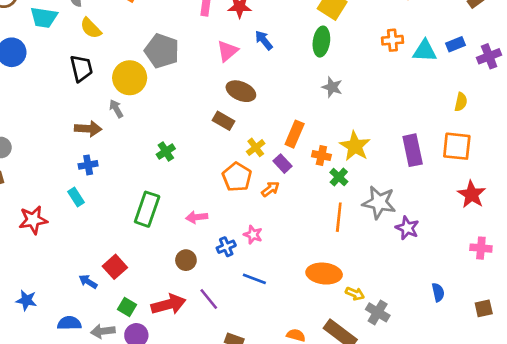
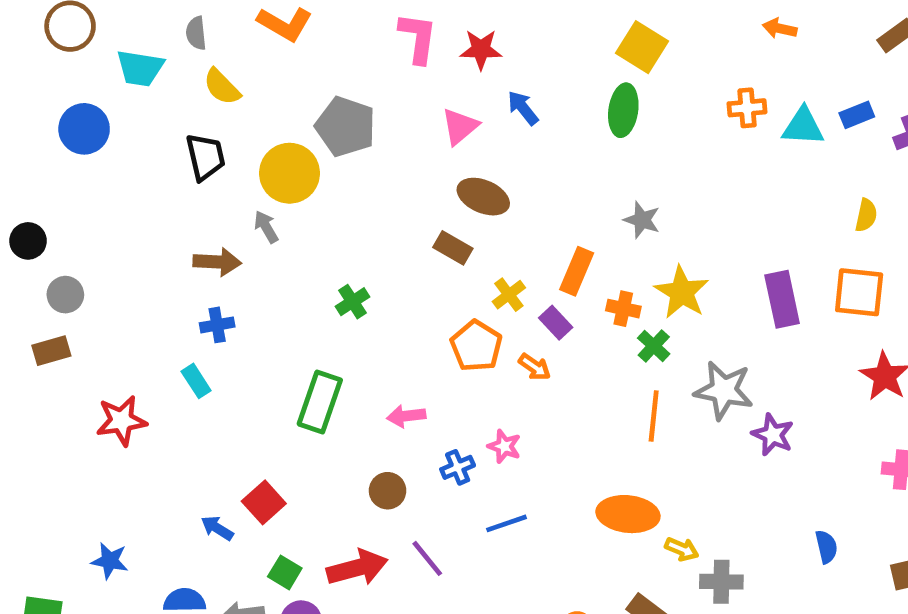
gray star: (332, 87) -> (642, 220), moved
orange arrow: (270, 189) -> (535, 367), turned 72
blue line: (254, 279) -> (507, 523), turned -40
gray cross: (378, 312) -> (721, 582), turned -30

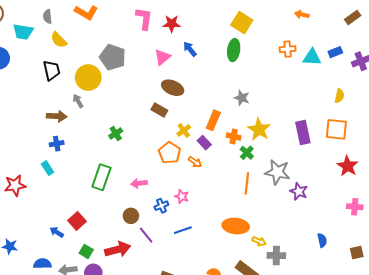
purple line: (427, 558) -> (146, 235), moved

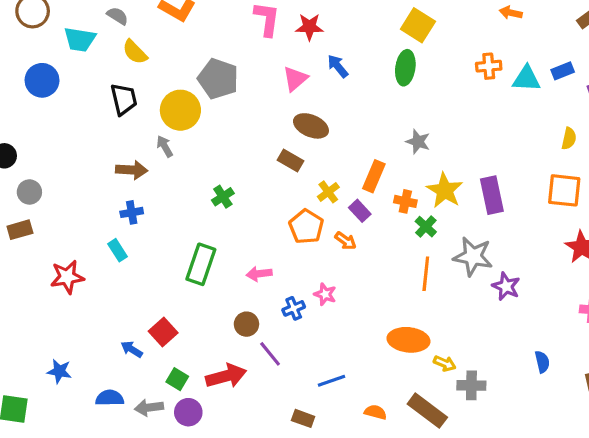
gray semicircle: (48, 17) -> (118, 16), turned 128
purple rectangle: (303, 132) -> (492, 195), moved
blue line: (183, 230) -> (331, 381), moved

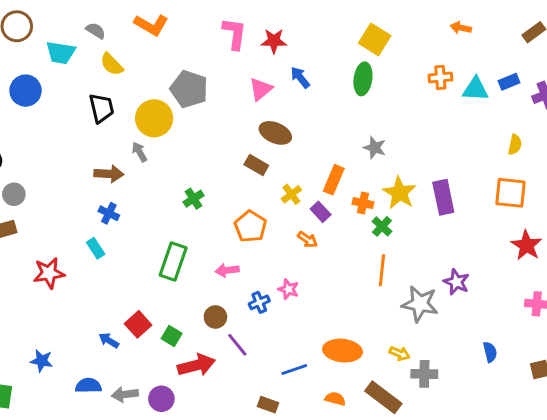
blue cross: (132, 212) -> (109, 213), turned 36
orange pentagon: (306, 227) -> (250, 226), moved
gray star: (473, 256) -> (420, 304), moved
orange ellipse: (408, 340) -> (343, 351), moved
green square: (177, 379) -> (172, 336), moved

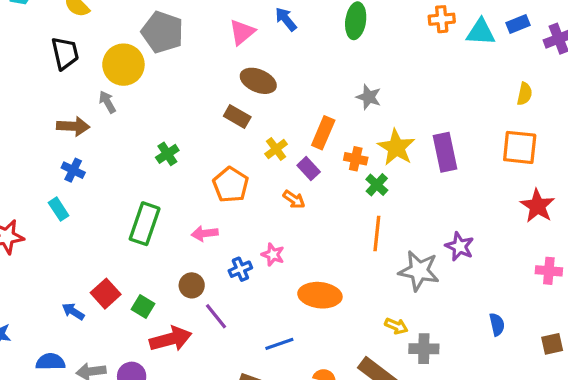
orange ellipse: (343, 351) -> (320, 295), moved

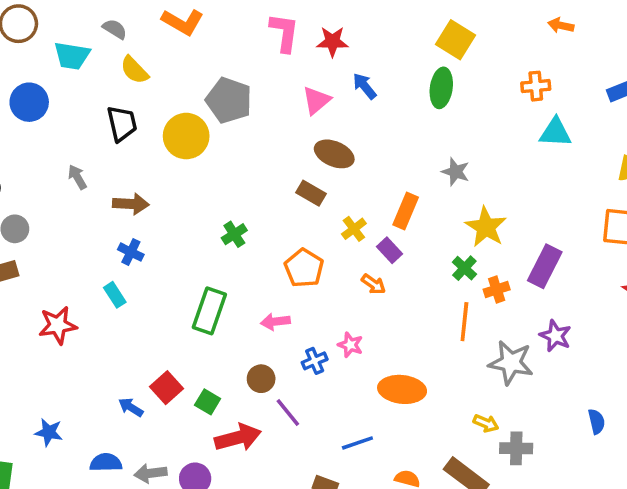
cyan triangle: (481, 32) -> (555, 132), moved
gray arrow: (107, 102) -> (77, 177), moved
purple rectangle: (445, 152) -> (545, 266), moved, turned 39
orange cross: (356, 159) -> (497, 289), moved, turned -30

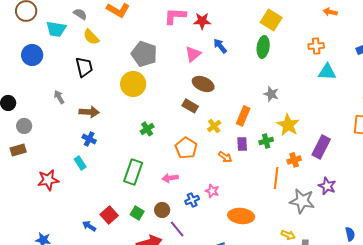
pink L-shape: (284, 33) -> (175, 16), turned -95
yellow circle: (186, 136) -> (133, 84), moved
purple rectangle: (390, 250) -> (242, 144), moved, turned 40
green cross: (464, 268) -> (266, 141), moved, turned 32
green square: (208, 402) -> (137, 213), moved

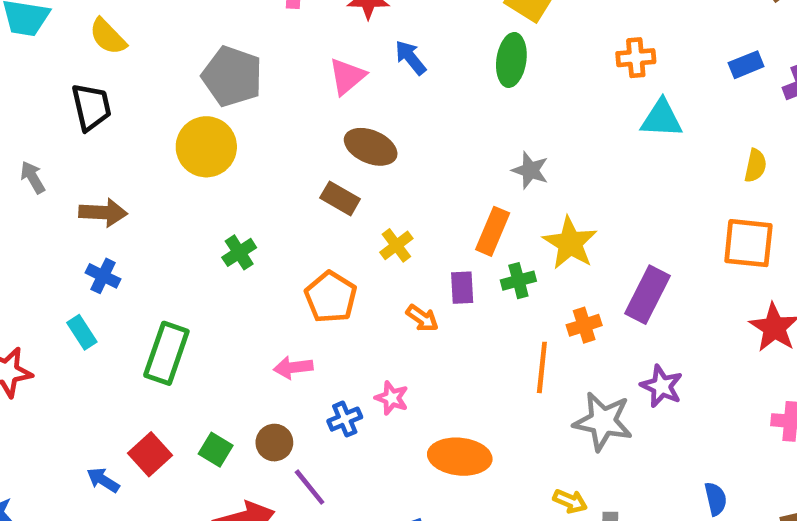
orange rectangle: (243, 116) -> (493, 231), moved
green rectangle: (133, 172) -> (166, 353), moved

